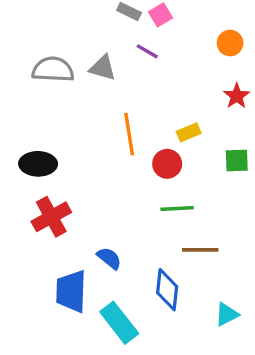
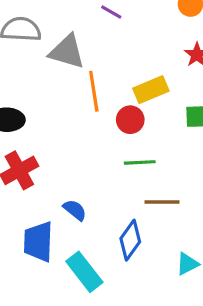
gray triangle: (103, 68) -> (67, 52), moved, size x1.4
yellow rectangle: (189, 132) -> (151, 90), size x1.5
blue diamond: (167, 290) -> (130, 240), turned 30

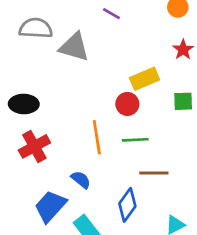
orange line: (94, 91) -> (97, 137), moved
blue trapezoid: (38, 242) -> (50, 206), turned 40

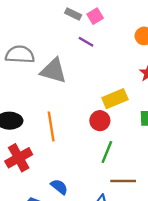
orange line: (97, 137) -> (51, 126), moved
green line: (135, 140) -> (107, 152), turned -65

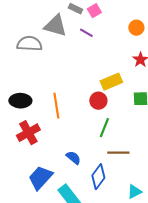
gray triangle: (53, 71) -> (55, 26), moved
blue semicircle: (59, 187) -> (73, 158), moved

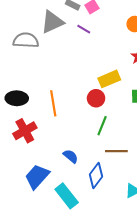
gray triangle: (55, 26) -> (52, 22), turned -40

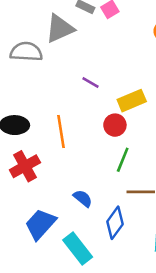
purple line: (84, 29) -> (91, 83), moved

